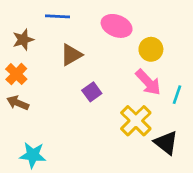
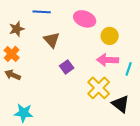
brown triangle: (71, 55) -> (52, 40), turned -42
pink arrow: (148, 82) -> (108, 60), turned 135

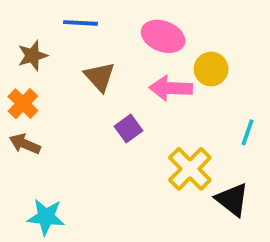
pink arrow: (108, 60) -> (171, 88), moved

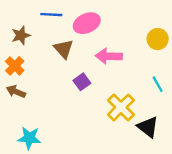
pink ellipse: (163, 36) -> (87, 23), moved, turned -45
yellow circle: (211, 69) -> (158, 39), moved
cyan line: (248, 132) -> (158, 84), turned -49

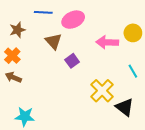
pink arrow: (109, 56) -> (107, 42), moved
purple square: (82, 82) -> (72, 61), moved

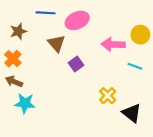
cyan line: (133, 71) -> (135, 66), moved, turned -40
yellow cross: (102, 91) -> (108, 96), size x0.7
cyan star: (25, 116) -> (25, 103), moved

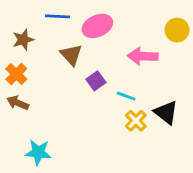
yellow circle: (140, 35) -> (177, 30), moved
cyan line: (135, 66) -> (126, 96), moved
cyan star: (25, 103) -> (38, 152), moved
black triangle: (132, 113) -> (166, 112), moved

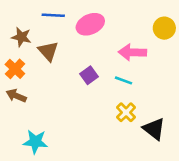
brown star: (23, 40) -> (21, 37), turned 30
brown triangle: (71, 55) -> (48, 51), moved
cyan line: (126, 96) -> (123, 80), moved
black triangle: (166, 112) -> (154, 129), moved

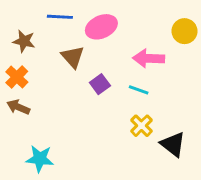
brown triangle: (48, 51) -> (73, 57), moved

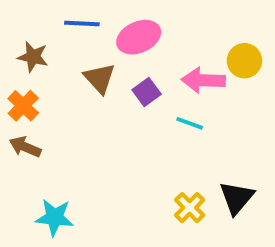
yellow circle: (184, 31) -> (244, 61), moved
purple square: (100, 84) -> (147, 92), moved
yellow cross: (141, 126) -> (190, 208), moved
black triangle: (173, 144) -> (237, 198), turned 32

